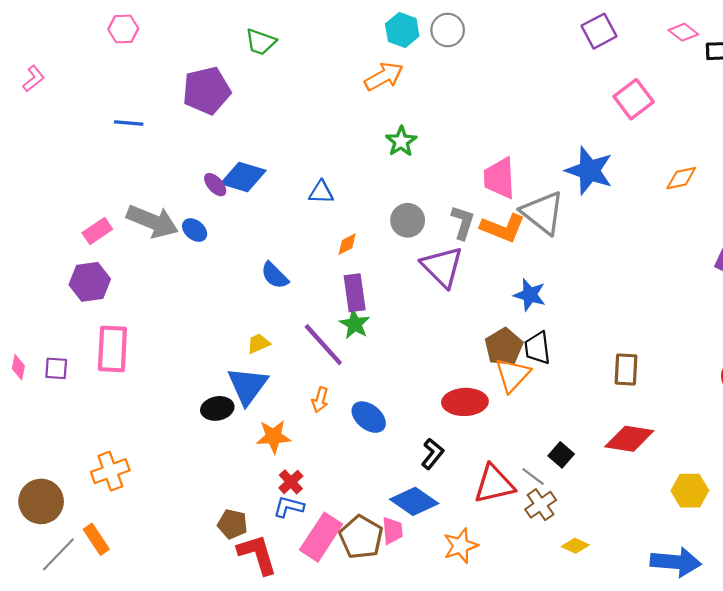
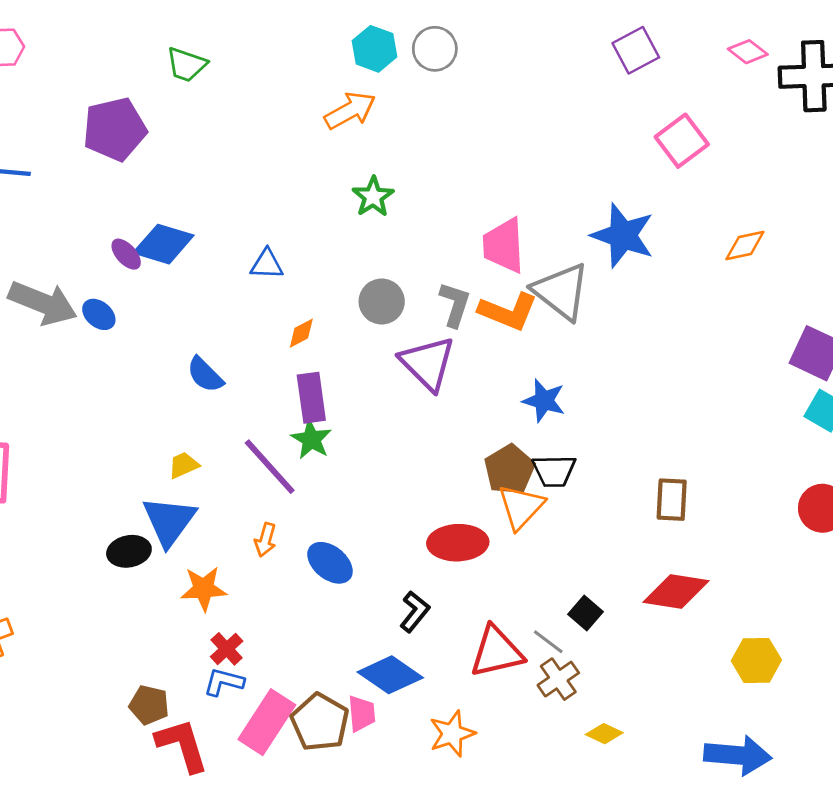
black trapezoid: (537, 348) -> (554, 471), turned -84

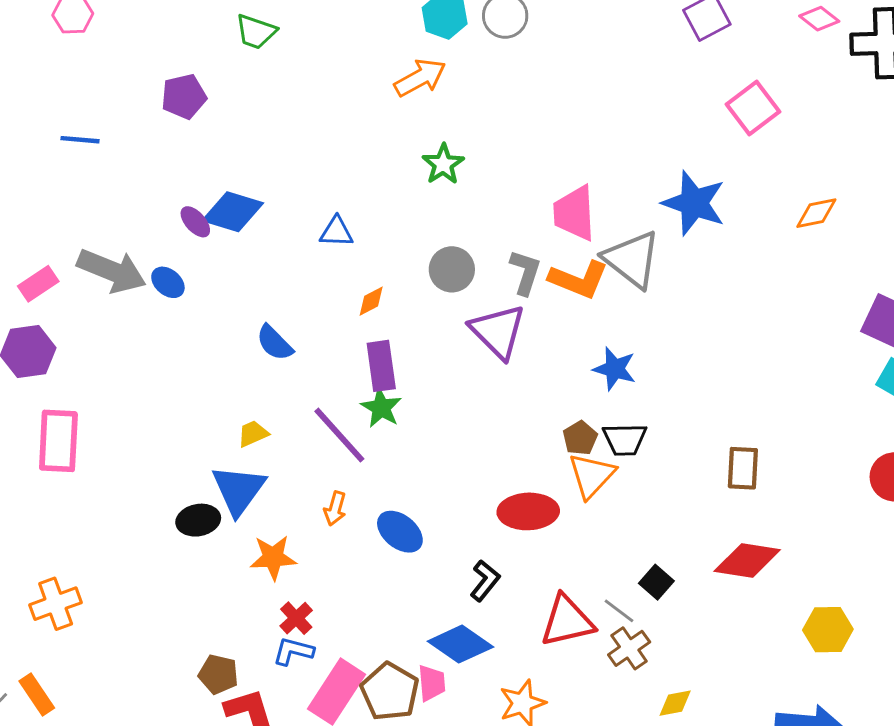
purple pentagon: (115, 129) -> (184, 96), size x0.7
brown pentagon: (509, 469) -> (580, 438), size x0.7
yellow diamond: (604, 734) -> (675, 703), turned -36

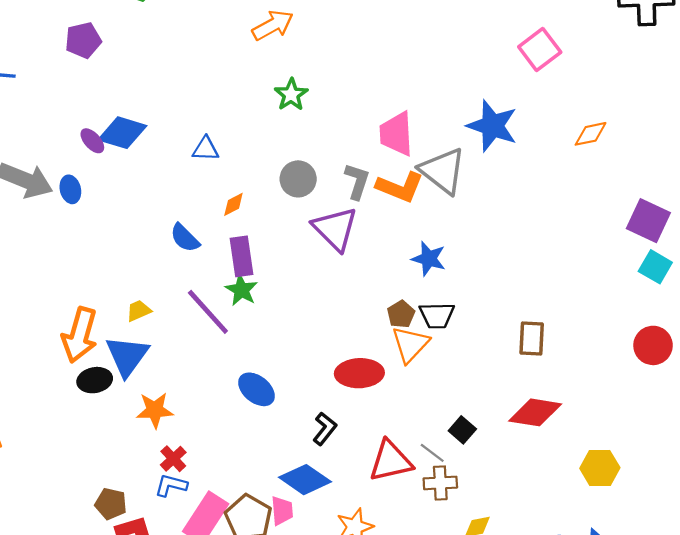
blue ellipse: (168, 282) -> (70, 189), turned 36
blue semicircle: (275, 343) -> (185, 238), moved
orange arrow: (335, 509) -> (80, 335), moved, size x2.0
brown cross: (629, 648) -> (440, 483), turned 32

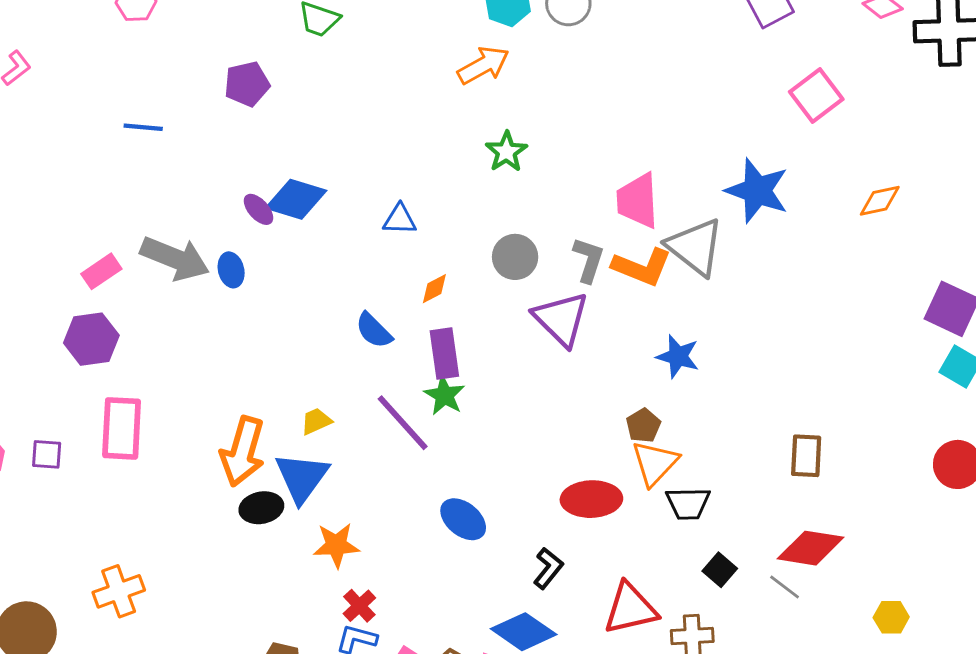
black trapezoid: (437, 315) -> (688, 503), moved
gray line: (432, 453) -> (785, 587), moved
yellow hexagon: (600, 468) -> (891, 617), size x0.7

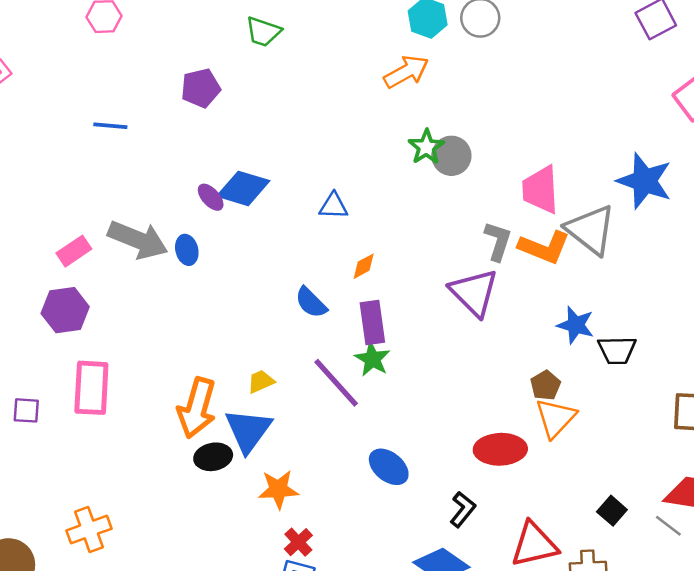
gray circle: (515, 257) -> (451, 156), moved
black trapezoid: (688, 503) -> (617, 350), moved

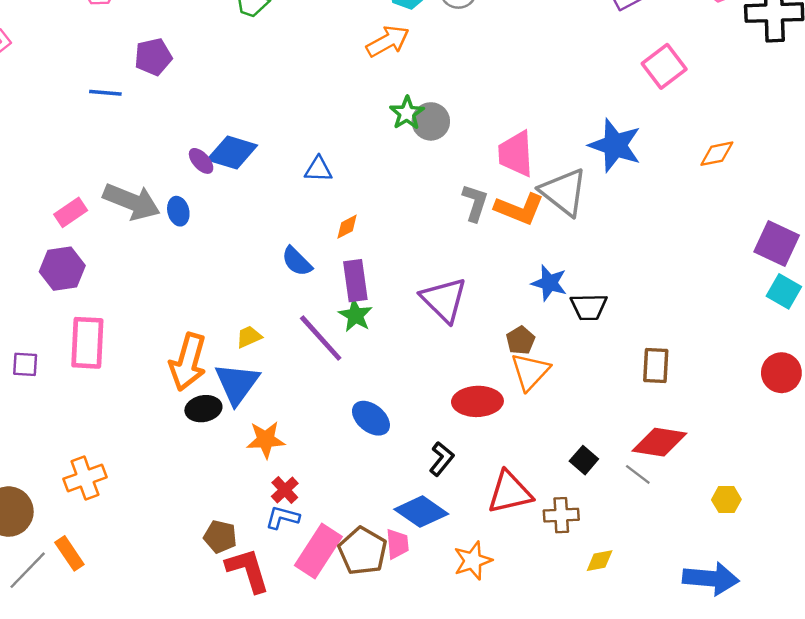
purple pentagon: (201, 88) -> (153, 57), moved
purple triangle: (474, 292) -> (444, 300), moved

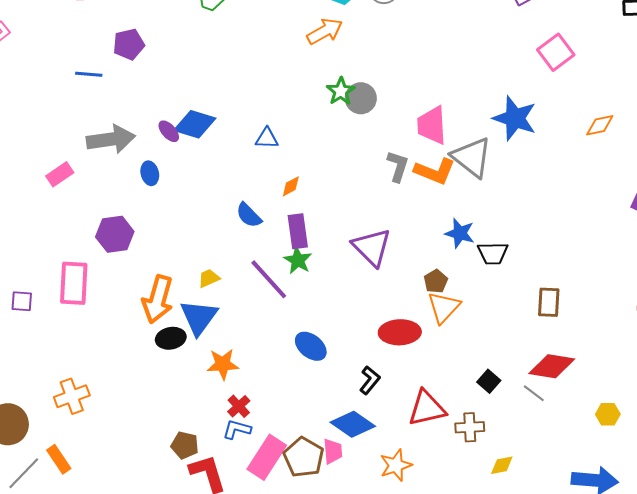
gray arrow: (132, 202) -> (111, 139), moved, turned -30
purple hexagon: (62, 269) -> (115, 234), moved

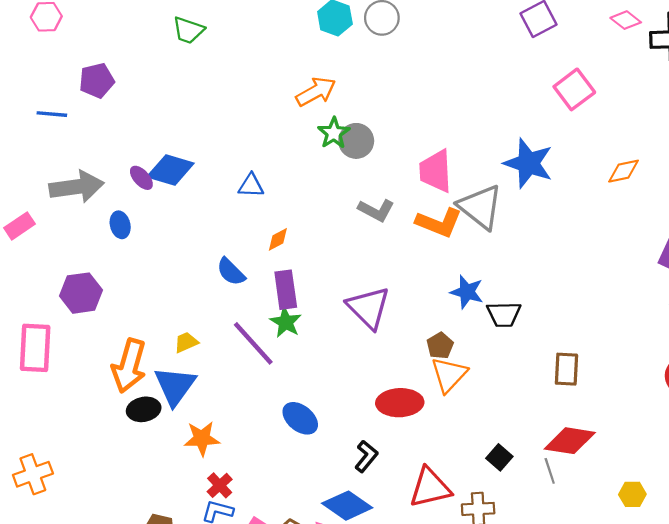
orange arrow: (325, 31) -> (316, 92), moved
gray L-shape: (398, 166) -> (376, 210), moved, turned 100
gray line: (534, 393) -> (550, 471), turned 35

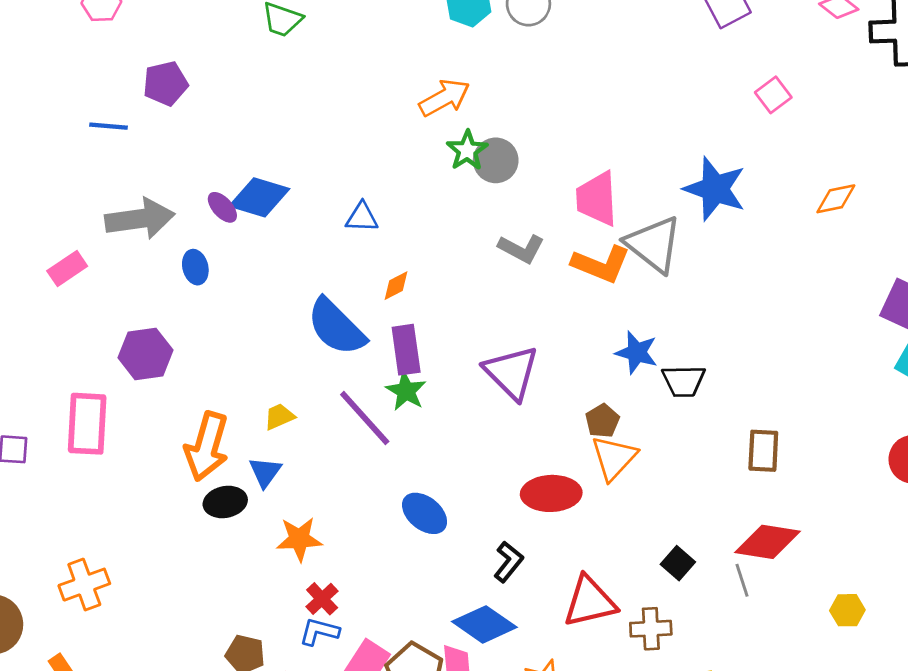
pink square: (574, 89) -> (773, 95), size x0.7
blue semicircle: (231, 272) -> (336, 327), size x1.6
blue triangle: (175, 386) -> (265, 472), size x0.6

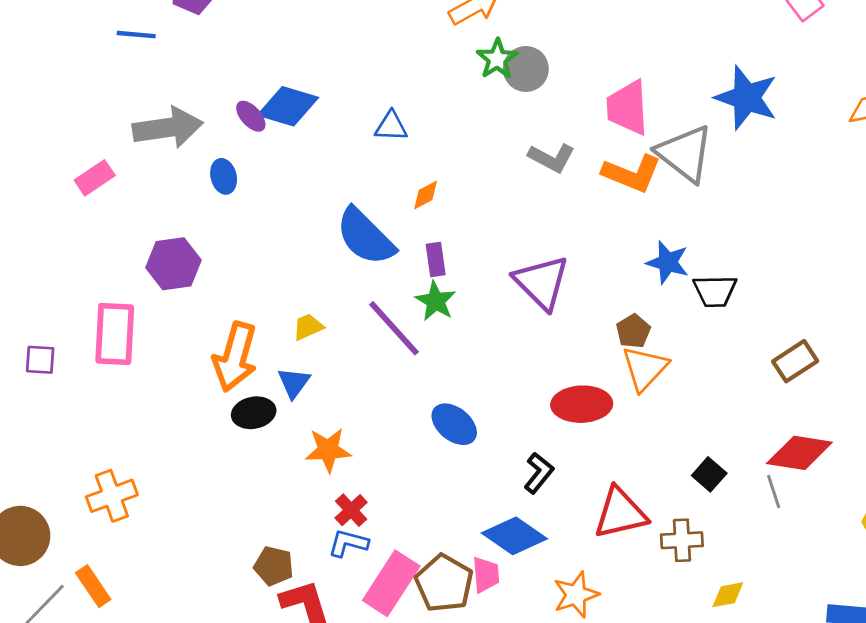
purple rectangle: (406, 350) -> (436, 259), size x0.7
brown rectangle: (763, 451) -> (795, 361), turned 54

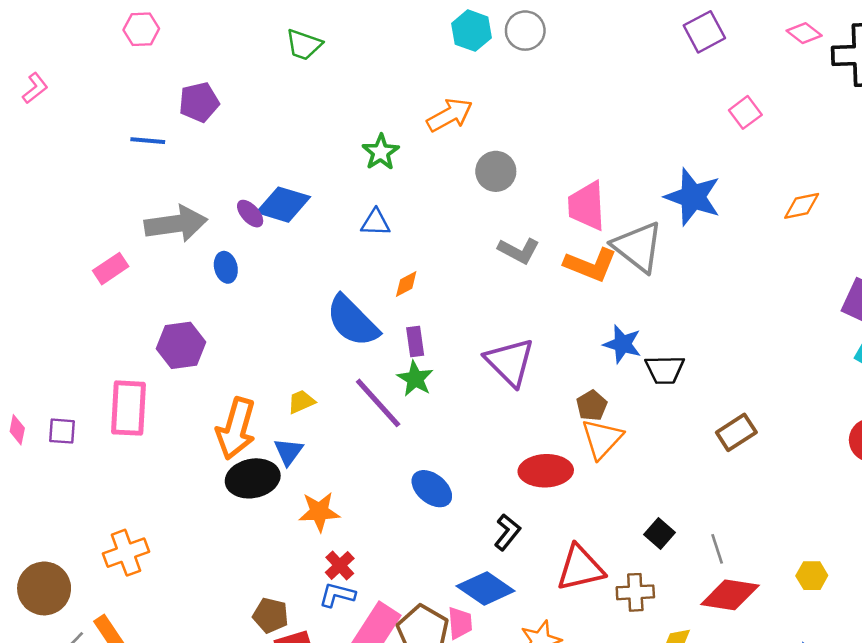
green star: (497, 59) -> (381, 152), moved
black ellipse: (254, 413) -> (253, 478), size x1.4
red diamond: (799, 453) -> (730, 595), moved

